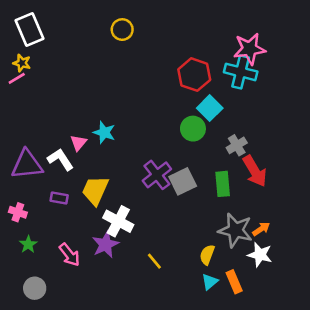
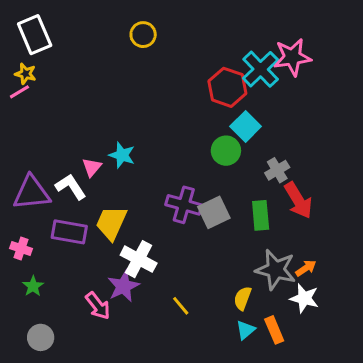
cyan cross: (241, 72) -> (261, 69), moved, turned 32
purple cross: (157, 175) -> (184, 205), turned -36
purple rectangle: (59, 198) -> (69, 232), size x1.6
pink arrow: (69, 255) -> (98, 306), moved

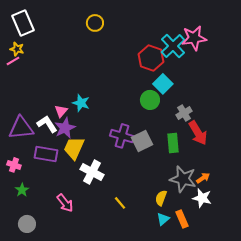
purple star: (123, 286) -> (65, 128), moved

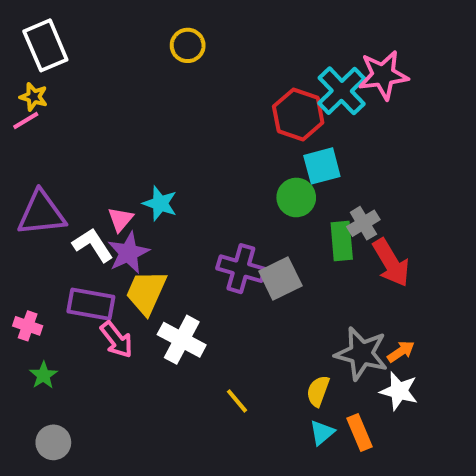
cyan square: (163, 84) -> (322, 166), turned 30
purple triangle: (21, 128) -> (41, 213), moved
green rectangle: (173, 143) -> (342, 241), moved
pink arrow: (65, 203) -> (117, 340), moved

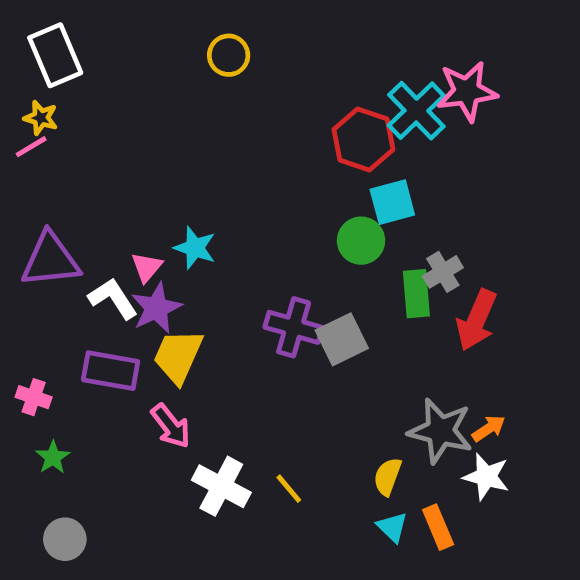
red arrow: (391, 263) -> (477, 320), turned 54
pink arrow: (117, 340) -> (171, 426), moved
white cross: (182, 340) -> (221, 486), moved
cyan triangle: (322, 433) -> (392, 527), turned -36

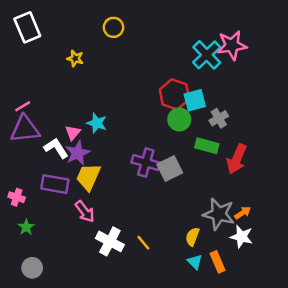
yellow star: (41, 118) -> (75, 58), moved
red hexagon: (363, 139) -> (174, 94), moved
pink line: (31, 147) -> (23, 106), moved
gray cross: (443, 272) -> (219, 118), moved
green rectangle: (416, 294) -> (207, 146), turned -70

